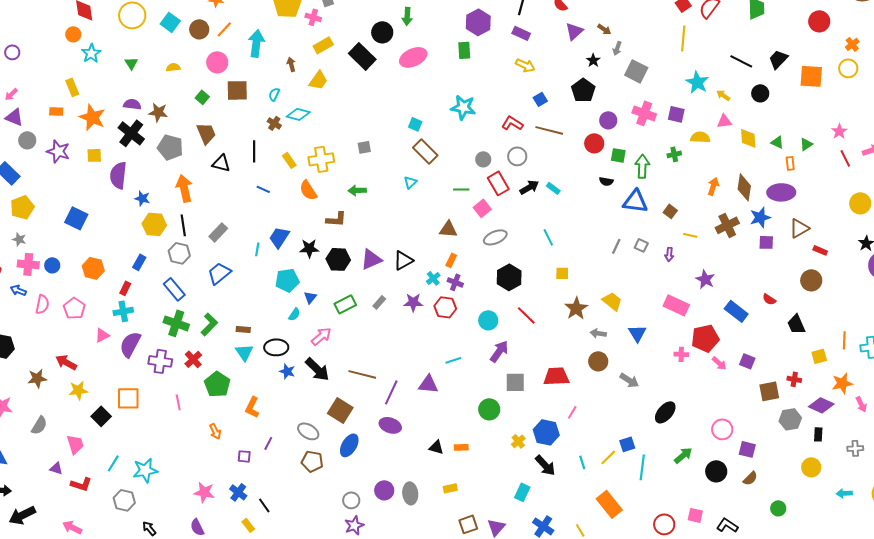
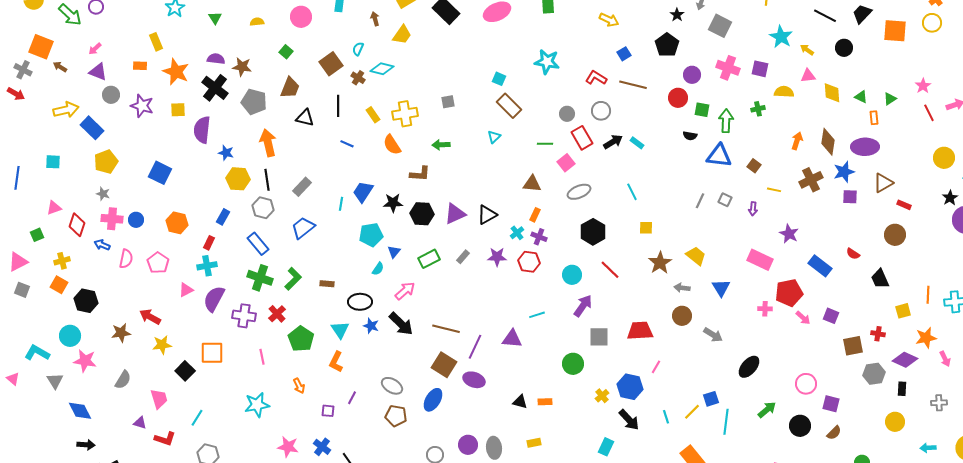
brown square: (237, 90) -> (331, 64), moved, turned -35
brown trapezoid: (206, 133) -> (290, 88), turned 45
cyan triangle: (244, 352) -> (340, 330), moved
brown square: (340, 410) -> (444, 365), moved
cyan star: (145, 470) -> (257, 405), moved

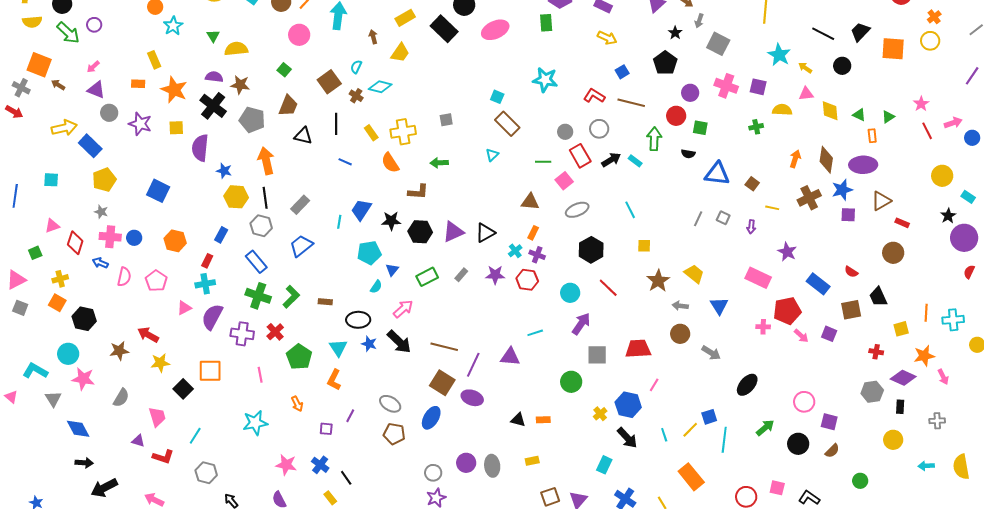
yellow semicircle: (257, 22) -> (236, 49), moved, size x1.6
green arrow: (726, 121) -> (654, 139), moved
brown square: (853, 346) -> (851, 310), moved

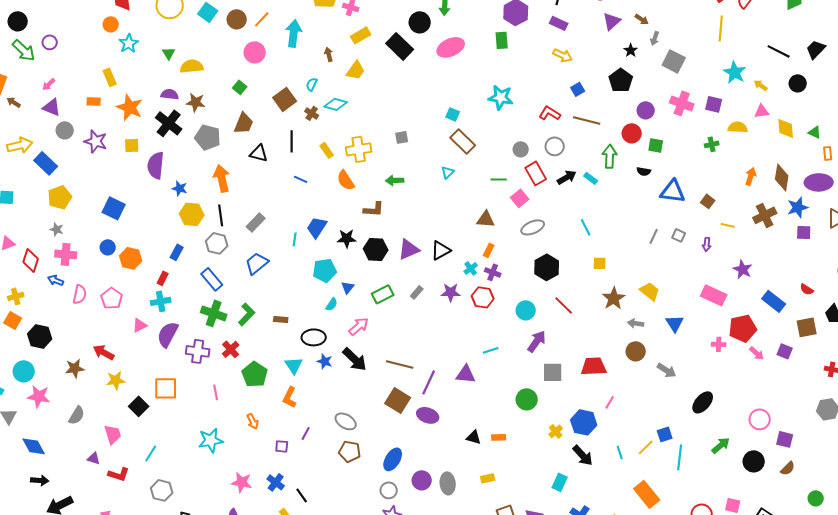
blue circle: (134, 238) -> (108, 247), moved
blue ellipse: (431, 418) -> (393, 459), moved

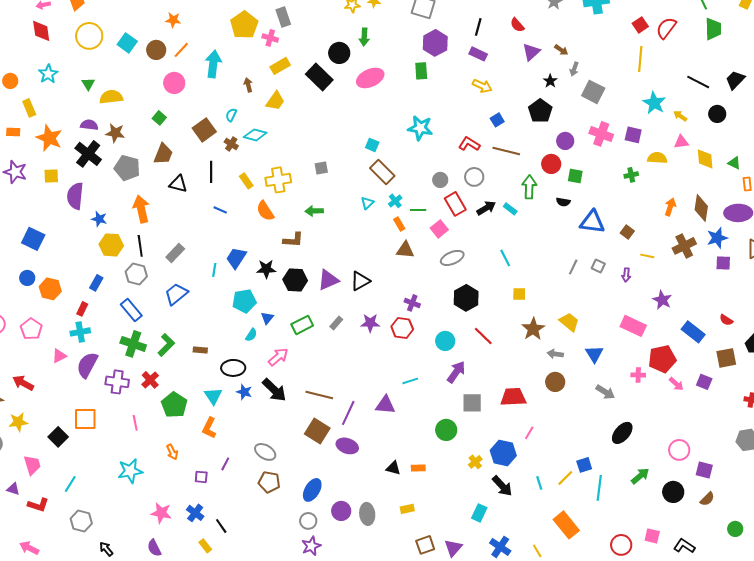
orange circle: (111, 24) -> (10, 81), moved
orange rectangle: (489, 250) -> (399, 224), moved, turned -56
cyan cross: (471, 268) -> (395, 201), moved
gray arrow: (667, 370) -> (605, 392), moved
yellow star: (116, 380) -> (18, 422), moved

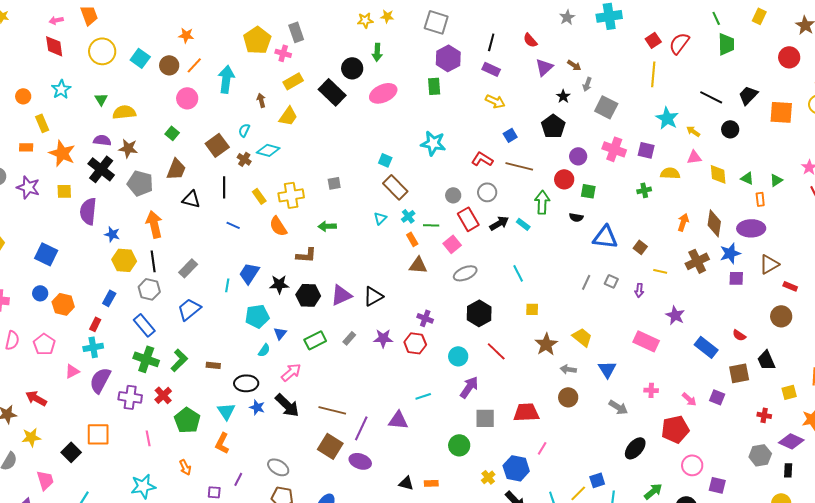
red pentagon: (662, 359) -> (675, 429), moved

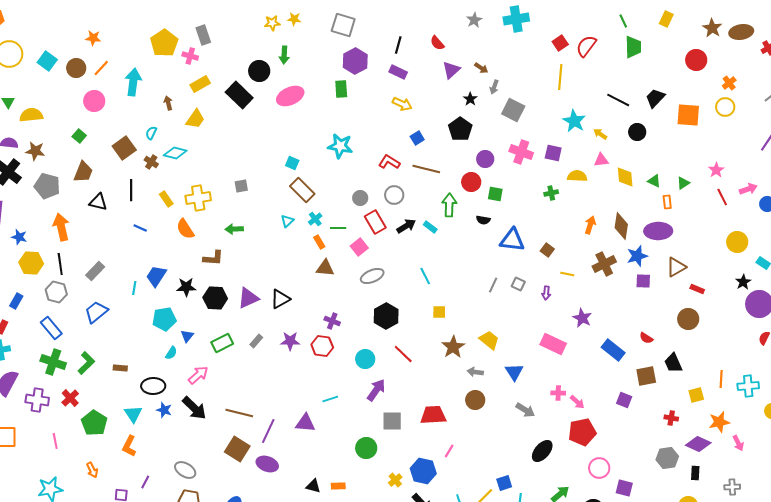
pink arrow: (689, 399) -> (577, 402), moved

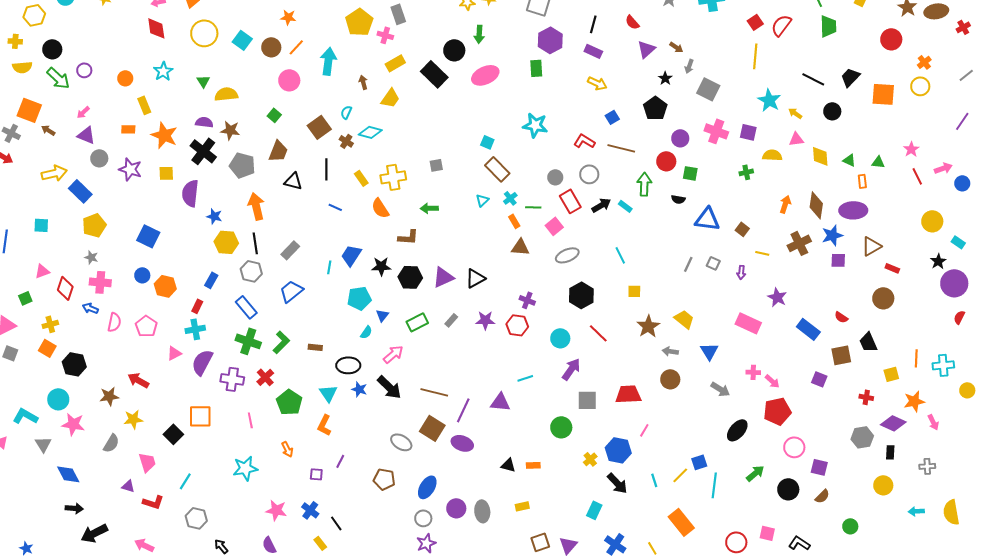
green triangle: (683, 183) -> (878, 162), turned 40
gray ellipse: (185, 470) -> (401, 442), moved

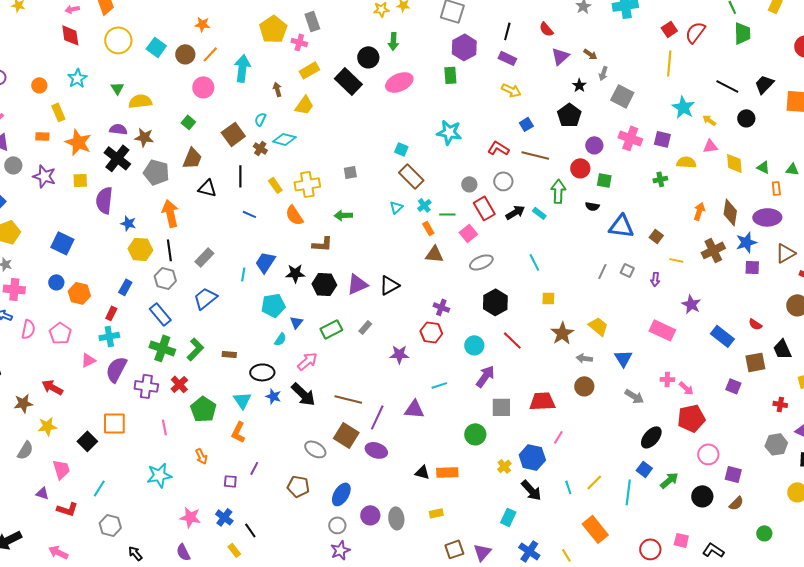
purple star: (485, 320) -> (399, 354), moved
blue square: (699, 462) -> (644, 469), moved, turned -35
orange rectangle: (533, 465) -> (447, 472), size x1.5

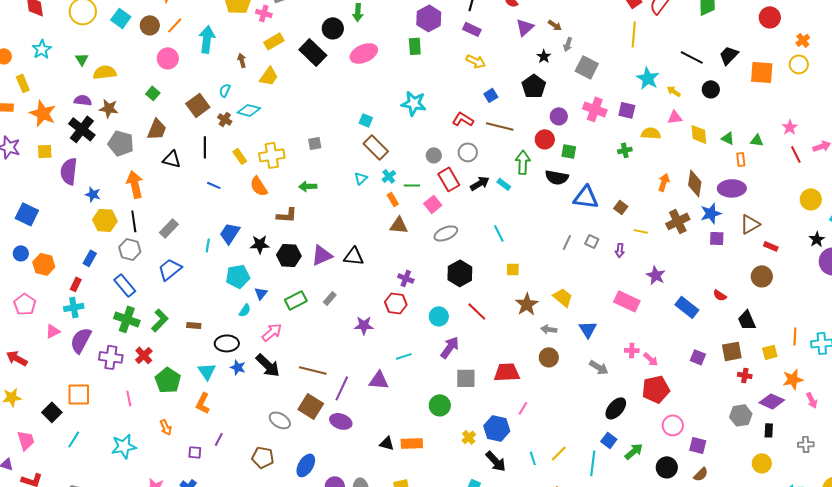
black semicircle: (592, 206) -> (557, 177), size x1.6
black triangle: (389, 285) -> (354, 256), turned 35
brown square: (755, 362) -> (732, 351), moved
cyan line: (99, 488) -> (74, 439), moved

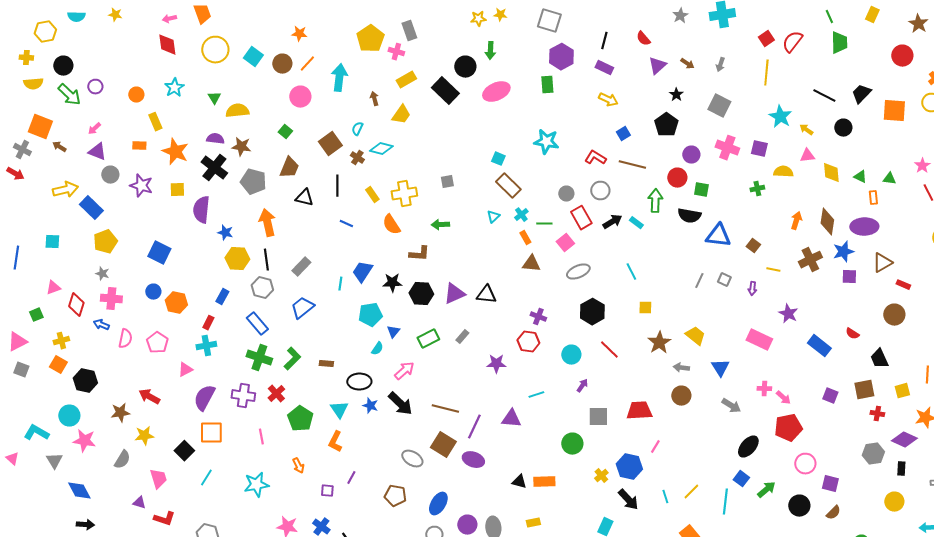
gray arrow: (568, 44) -> (720, 65), moved
purple semicircle: (81, 340) -> (204, 398), moved
purple arrow: (450, 347) -> (582, 386), size x0.6

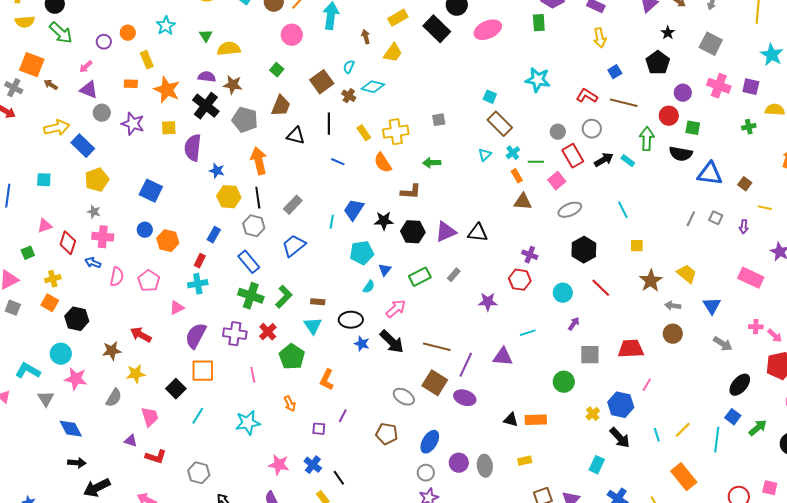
purple circle: (95, 87) -> (104, 42), moved
yellow arrow: (608, 100) -> (600, 38), turned 54
cyan triangle: (339, 410) -> (313, 326), moved

